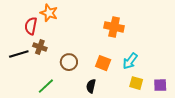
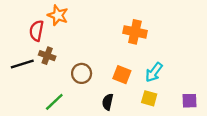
yellow square: (136, 83) -> (149, 98), moved

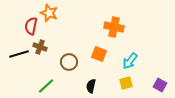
orange square: (122, 75) -> (99, 54), moved
yellow square: (149, 98) -> (126, 83), turned -32
purple square: (189, 101) -> (160, 85), turned 32

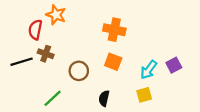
orange cross: (114, 27) -> (114, 30), moved
purple square: (160, 85) -> (174, 65), moved, turned 32

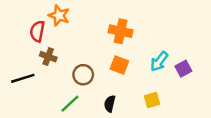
black line: (22, 62) -> (23, 78), moved
cyan arrow: (149, 70) -> (159, 61), moved
green line: (53, 98) -> (70, 104), moved

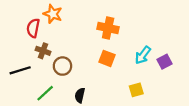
brown circle: (83, 75) -> (62, 66), moved
green line: (70, 104) -> (45, 93), moved
black semicircle: (110, 104) -> (80, 95), moved

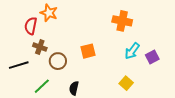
orange cross: (108, 28) -> (122, 21), moved
orange square: (107, 58) -> (88, 51), moved, turned -35
yellow square: (136, 90) -> (126, 83), turned -32

